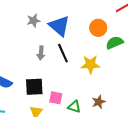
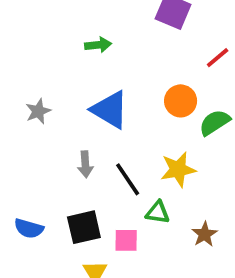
gray star: (33, 21) -> (38, 111), moved
black line: (63, 53) -> (128, 179), moved
green triangle: (74, 107) -> (158, 212), moved

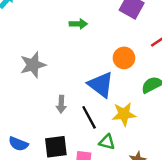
orange circle: (181, 101) -> (124, 58), moved
blue triangle: (110, 110) -> (101, 85), moved
gray star: (38, 111) -> (33, 65), size x1.5

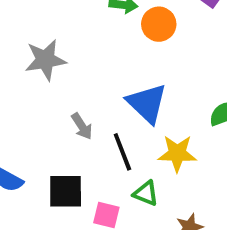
orange circle: (124, 58) -> (159, 24), moved
gray arrow: (61, 104) -> (82, 126), turned -42

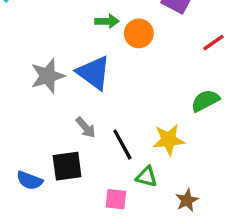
blue triangle: (147, 103) -> (94, 73), moved
black square: (66, 191) -> (67, 166), moved

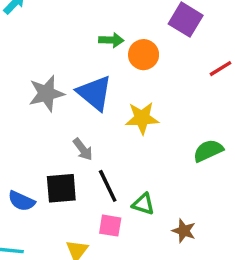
green semicircle: (205, 101) -> (208, 151), moved
yellow star: (169, 140) -> (142, 118), moved
black line: (122, 145) -> (108, 186), moved
brown star: (187, 200) -> (184, 231), turned -30

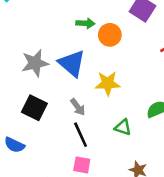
gray arrow: (83, 149) -> (78, 107), moved
black square: (61, 188) -> (34, 108), moved, turned 30
green triangle: (143, 204) -> (123, 127), moved

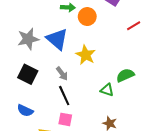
yellow star: (108, 83) -> (86, 55), turned 30
green triangle: (123, 127) -> (107, 90), moved
blue semicircle: (14, 145) -> (25, 110), moved

